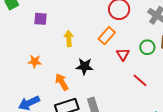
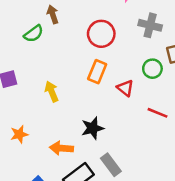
black star: (84, 66) -> (92, 128), moved
orange arrow: (62, 82) -> (62, 148), turned -36

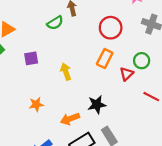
green circle: (152, 69) -> (142, 61), moved
red triangle: (125, 88) -> (127, 74), turned 32
orange arrow: (62, 148) -> (70, 119), turned -30

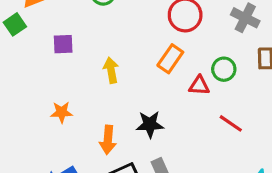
red triangle: (127, 74) -> (199, 85), turned 40
orange arrow: (70, 119) -> (108, 140), turned -72

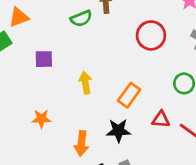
orange rectangle: (170, 59) -> (129, 95), moved
red triangle: (199, 85) -> (161, 119), moved

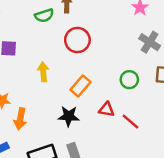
red circle: (151, 35) -> (77, 40), moved
orange arrow: (81, 144) -> (20, 119), moved

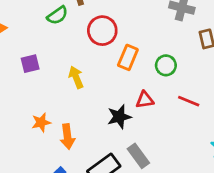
green circle: (129, 80) -> (166, 65), moved
orange rectangle: (80, 86) -> (128, 57), moved
red triangle: (106, 109) -> (145, 100), moved

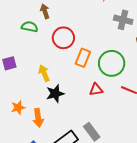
green semicircle: (57, 15) -> (30, 27), turned -133
green circle: (166, 65) -> (112, 63), size x1.6
black star: (119, 117) -> (55, 94), moved

